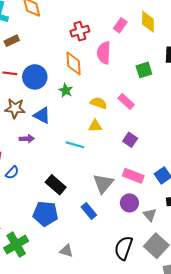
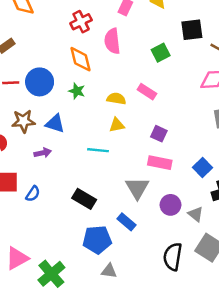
pink rectangle: (133, 176) -> (160, 163), moved
blue pentagon: (45, 214) -> (97, 240), moved

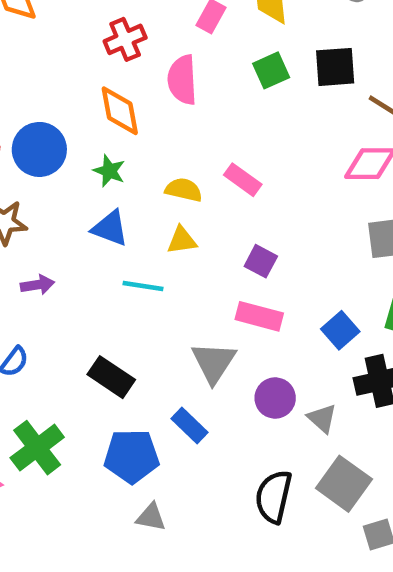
green square: (161, 53) -> (271, 70), moved
blue triangle: (55, 124) -> (110, 228), moved
green cross: (51, 274) -> (37, 448), moved

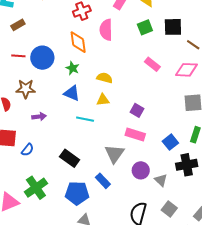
pink rectangle: (243, 180) -> (152, 64), moved
gray square: (344, 484) -> (169, 209), size x0.7

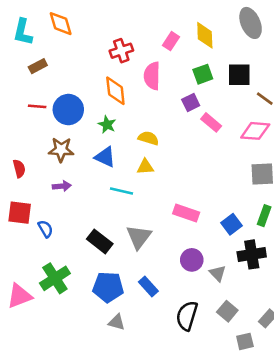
brown star: (26, 89) -> (61, 150), moved
purple square: (137, 110) -> (191, 103), moved, turned 32
blue semicircle: (27, 150) -> (45, 229), turned -72
gray triangle: (115, 154) -> (139, 237), moved
blue rectangle: (103, 181) -> (148, 286), moved

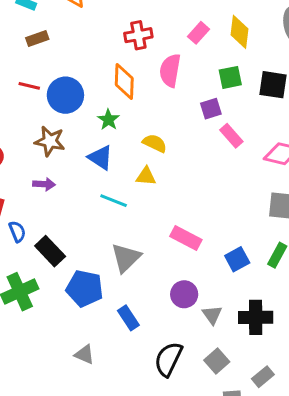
black rectangle: (100, 241) -> (50, 251), moved
black cross: (252, 254) -> (256, 317), moved
blue pentagon: (108, 287) -> (85, 288), moved

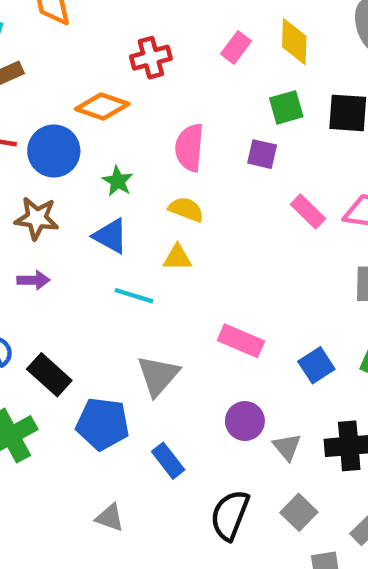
pink semicircle: (170, 70) -> (189, 148), moved
orange diamond: (124, 82) -> (102, 107), moved, turned -69
purple square: (211, 109) -> (262, 154), turned 35
pink rectangle: (231, 136) -> (308, 211), moved

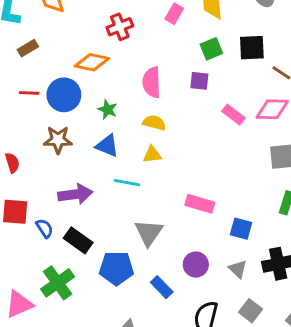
purple arrow: (33, 280) -> (75, 194), moved, size x1.6
blue square: (316, 365) -> (241, 229), moved, turned -35
purple circle: (245, 421) -> (196, 265), moved

